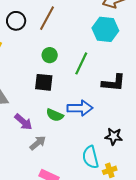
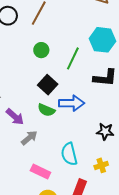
cyan hexagon: (105, 29) -> (102, 40), moved
black square: (44, 82) -> (48, 85), moved, turned 36
cyan semicircle: (91, 157) -> (69, 154), moved

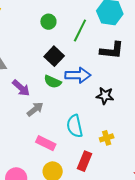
black star: (105, 131) -> (105, 96), moved

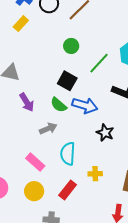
black square: (54, 56) -> (67, 81), turned -30
gray arrow: (35, 109) -> (48, 129), moved

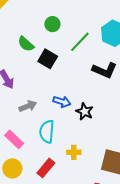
green semicircle: (59, 105) -> (26, 44), moved
blue arrow: (85, 106) -> (62, 102), moved, size x0.7

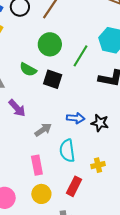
green circle: (52, 24) -> (50, 44), size x1.5
pink rectangle: (14, 139) -> (37, 165), turned 48

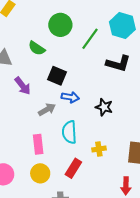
black square: (53, 79) -> (57, 76), moved
blue arrow: (76, 118) -> (70, 97), moved

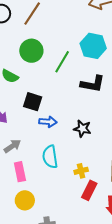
gray arrow: (47, 110) -> (12, 146), moved
red rectangle: (73, 168) -> (89, 190), moved

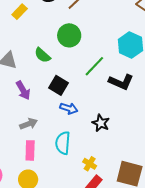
green line: (62, 62) -> (94, 66), moved
yellow cross: (81, 171) -> (90, 164), turned 32

